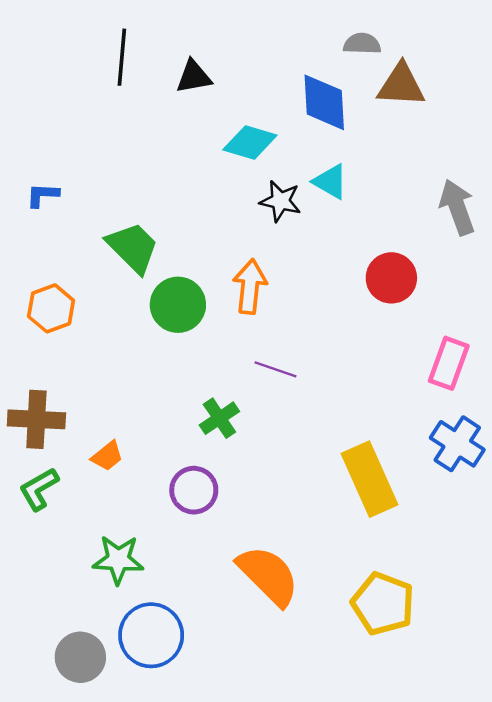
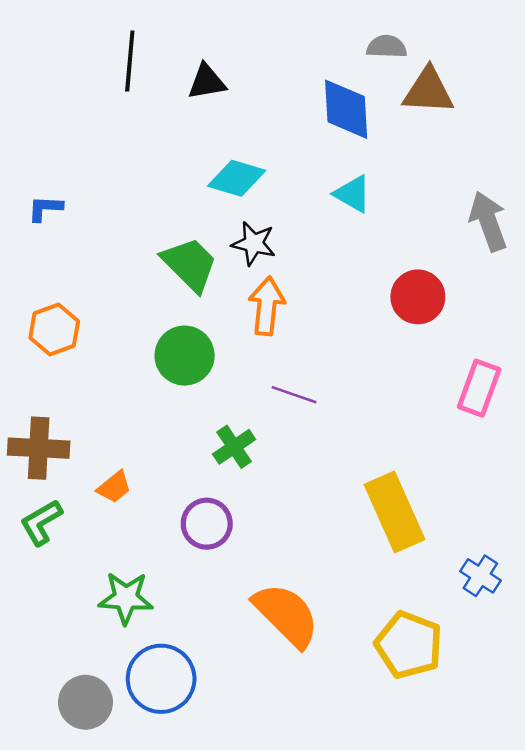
cyan diamond: (250, 143) -> (237, 178), moved
black star: (280, 201) -> (254, 243), moved
green trapezoid: (133, 247) -> (190, 264), moved
green circle: (178, 305) -> (185, 356), moved
blue cross: (457, 444) -> (480, 576), moved, size x0.7

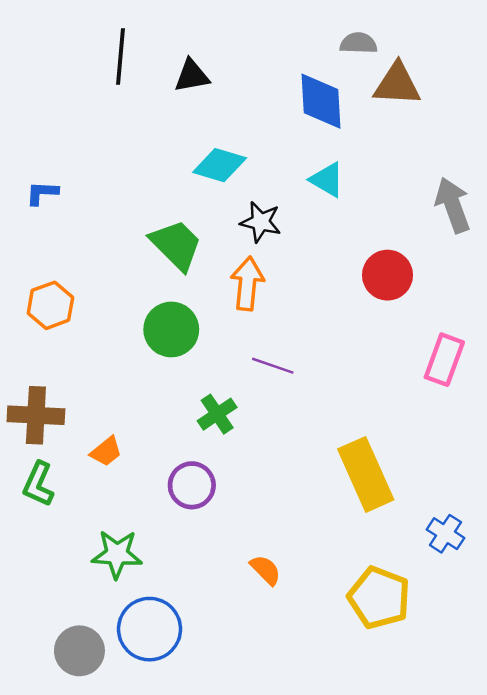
black star: (254, 243) -> (261, 222), moved
green L-shape: (41, 522) -> (38, 484), turned -36
orange semicircle: (286, 615) -> (265, 570), size x0.5

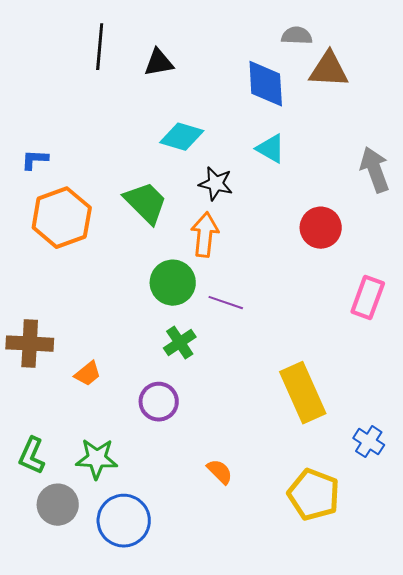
orange hexagon: (50, 305) -> (62, 218), moved, size x1.5
green circle: (171, 329) -> (173, 283), moved
green L-shape: (38, 484) -> (32, 456), moved
gray circle: (79, 651) -> (58, 505), moved

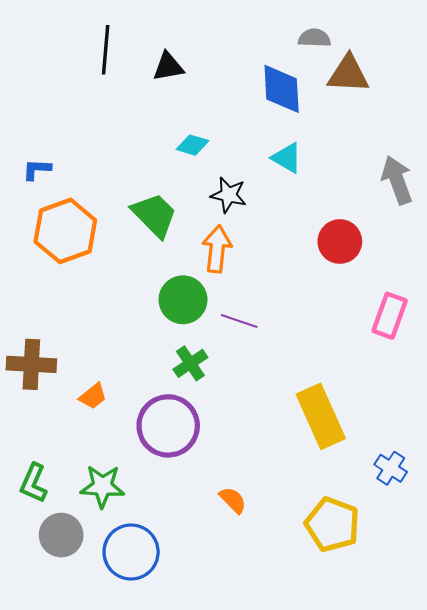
cyan diamond: (182, 137) -> (193, 145), size x0.7
purple circle: (159, 402) -> (168, 426), size x1.5

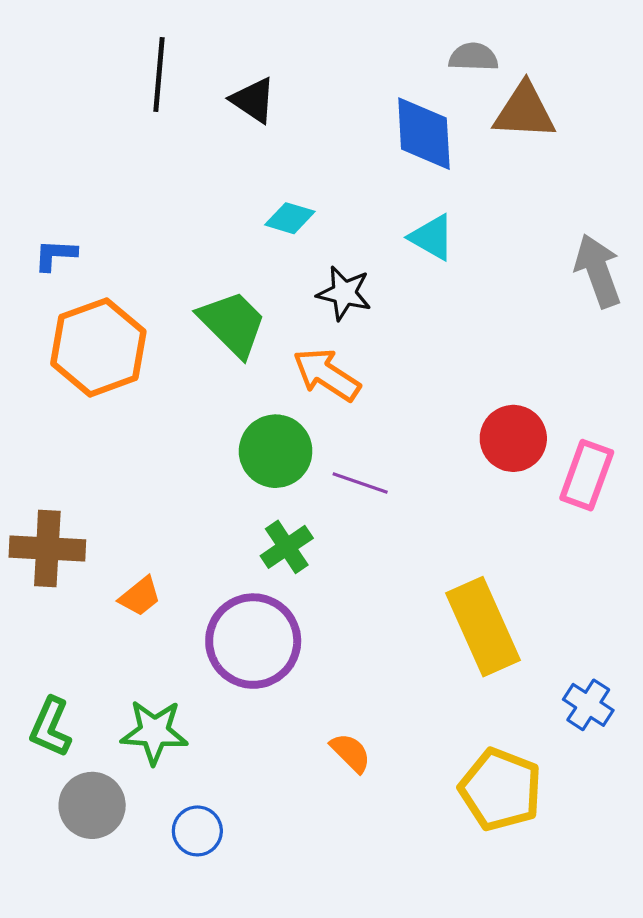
black triangle: (168, 67) -> (253, 100), turned 44
red circle: (340, 242) -> (513, 438), moved
orange arrow: (217, 249) -> (327, 375), turned -63
blue circle: (131, 552) -> (197, 831), size x0.6

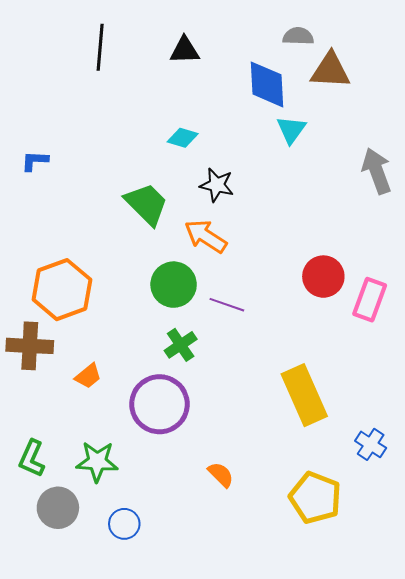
black triangle: (253, 100) -> (185, 50), moved, turned -36
cyan triangle: (432, 237) -> (291, 130), moved, turned 36
orange hexagon: (98, 347) -> (62, 290), moved

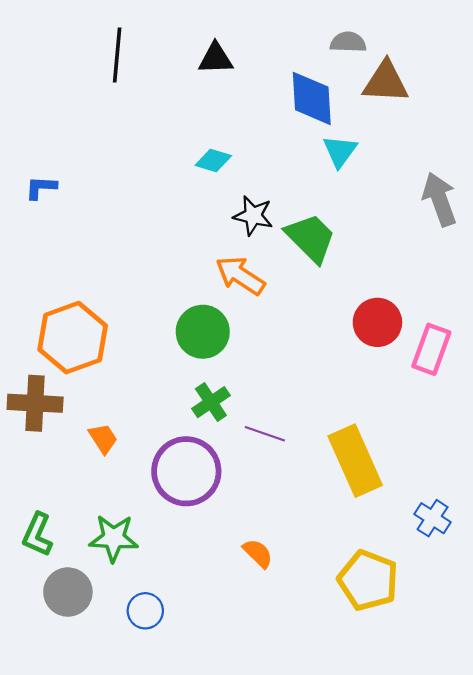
green trapezoid: (146, 204) -> (311, 238), moved
purple line: (227, 305) -> (265, 434), moved
orange trapezoid: (88, 376) -> (103, 438), turned -84

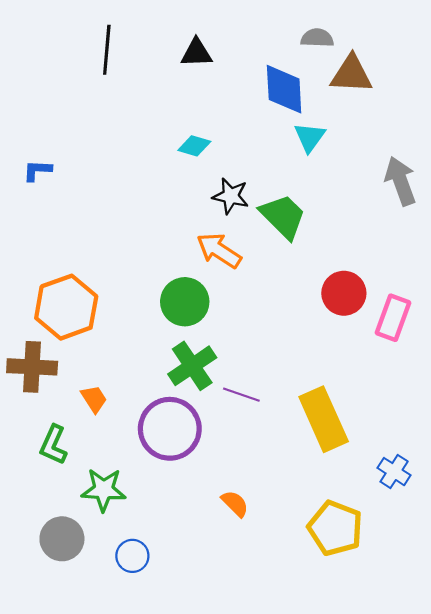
green cross: (211, 402) -> (192, 366), size x1.4
green L-shape: (37, 535) -> (53, 445), moved

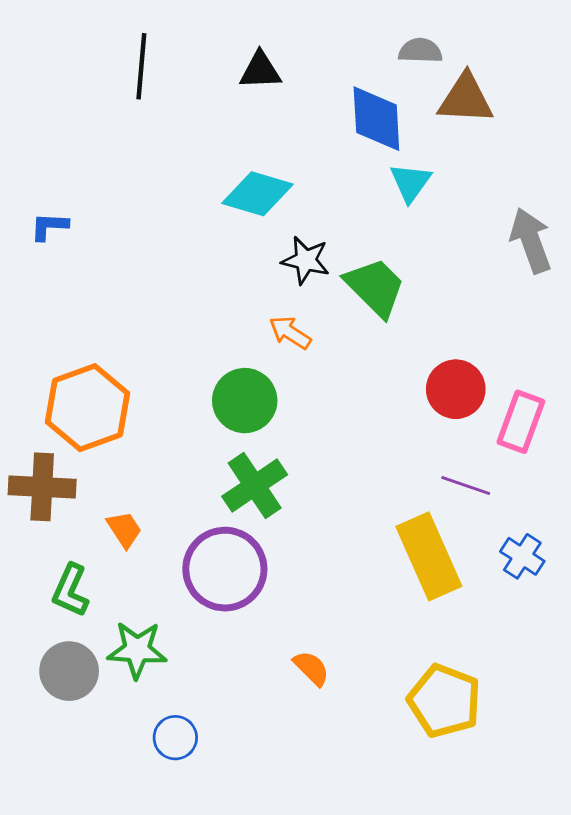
cyan diamond: (194, 146) -> (257, 194), size x1.6
orange arrow: (219, 250) -> (290, 333), size x0.7
purple line: (241, 395) -> (466, 486), moved
blue cross: (394, 472) -> (522, 556), moved
gray circle: (62, 539) -> (69, 671), moved

